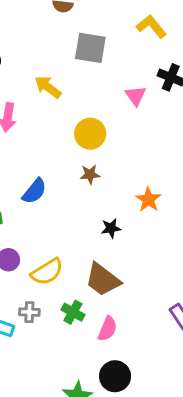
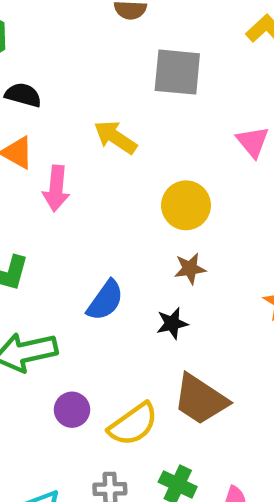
black star: (111, 228) -> (172, 323), moved
brown trapezoid: (103, 280) -> (201, 399), moved

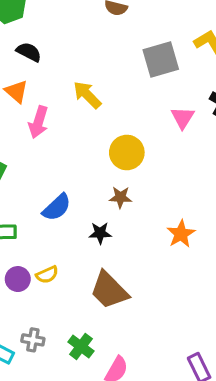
gray square: (177, 72) -> (161, 60), moved, turned -33
yellow semicircle: (133, 424) -> (47, 275), moved, size x0.6

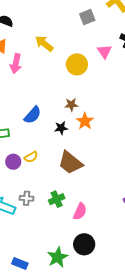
gray square: (161, 60) -> (87, 17), size x0.7
yellow circle: (127, 153) -> (77, 64), moved
orange star: (181, 234) -> (85, 121), moved
green cross: (81, 346) -> (57, 199), turned 35

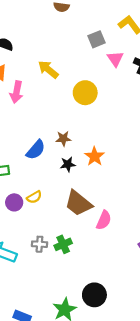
pink triangle: (104, 51) -> (115, 59), moved
brown star: (71, 105) -> (63, 139), moved
gray cross: (27, 198) -> (39, 244), moved
pink semicircle: (80, 211) -> (104, 220), moved

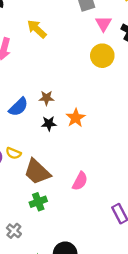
yellow circle: (85, 93) -> (102, 56), moved
yellow semicircle: (34, 197) -> (13, 153), turned 48
brown trapezoid: (78, 203) -> (37, 172), moved
gray cross: (39, 244) -> (14, 231), moved, turned 32

